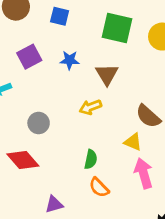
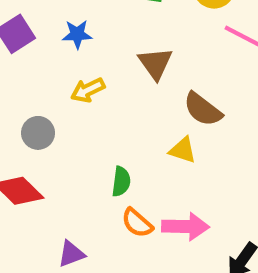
brown triangle: (107, 74) -> (155, 63), moved
yellow arrow: (90, 107) -> (88, 90), moved
pink arrow: (144, 173) -> (185, 227), moved, turned 112

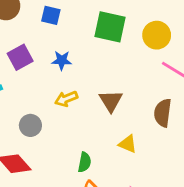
brown triangle: (155, 63) -> (111, 101), moved
brown semicircle: (203, 109) -> (163, 113), moved, turned 56

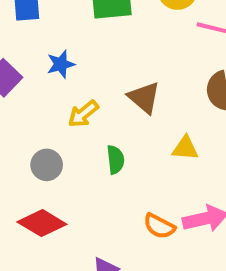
green semicircle: (84, 162) -> (115, 160), moved

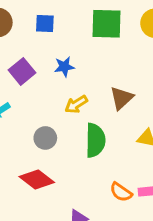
brown triangle: (144, 98) -> (121, 98), turned 30
green semicircle: (115, 160) -> (95, 140), size x1.6

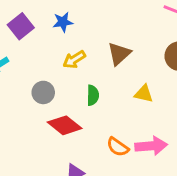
green semicircle: (95, 140) -> (93, 95), size x0.6
red diamond: (37, 179) -> (65, 125), moved

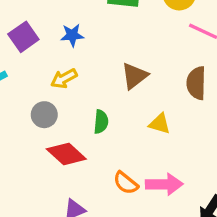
yellow arrow: (74, 59) -> (64, 78), moved

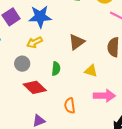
blue star: (72, 35) -> (40, 17), size x1.6
orange semicircle: (126, 183) -> (70, 106), turned 42
pink arrow: (164, 184) -> (104, 96), moved

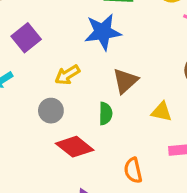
blue star: (40, 17) -> (103, 32), moved
brown triangle: (77, 42) -> (125, 81), moved

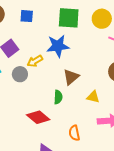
yellow arrow: (67, 75) -> (35, 61), moved
gray circle: (51, 111) -> (20, 74), moved

